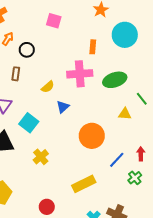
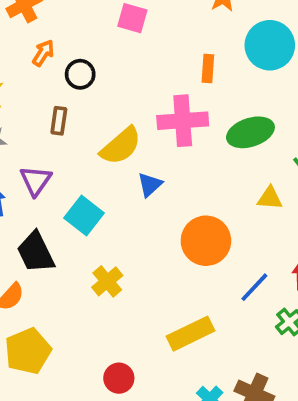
yellow semicircle: (48, 87) -> (121, 146), size x1.6

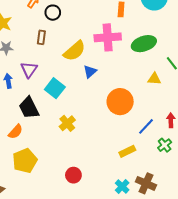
yellow rectangle: (190, 334) -> (127, 151), moved, size x0.7

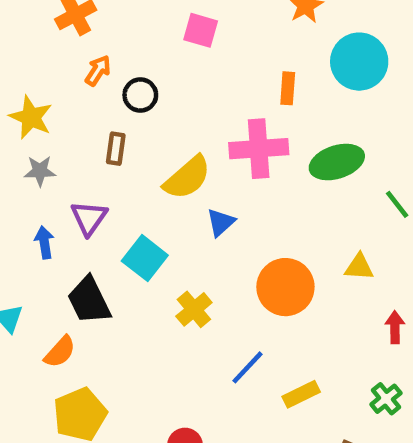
yellow triangle: (154, 79) -> (359, 267), moved
yellow cross: (67, 123) -> (194, 309), moved
blue line: (146, 126) -> (248, 367), moved
green cross: (165, 145) -> (386, 399), moved

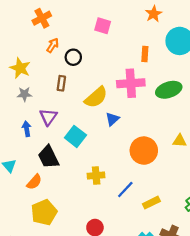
yellow cross: (194, 309) -> (96, 175), moved, turned 35

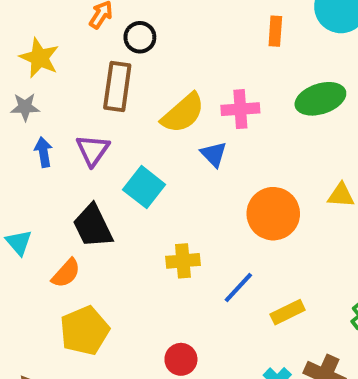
brown rectangle: (61, 83) -> (117, 86), size x1.6
pink cross: (131, 83) -> (240, 109), moved, size x0.7
gray star: (24, 94) -> (25, 107), moved
blue triangle: (112, 119) -> (214, 154), turned -32
blue arrow: (27, 129) -> (43, 152), moved

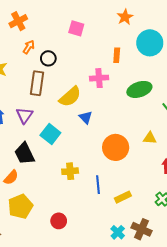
pink cross: (240, 109) -> (99, 78), moved
blue line: (238, 288) -> (98, 185), turned -48
red circle: (181, 359) -> (59, 221), moved

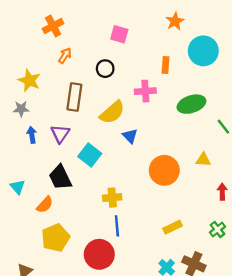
black circle: (48, 58) -> (105, 69), moved
blue line: (98, 185) -> (117, 226), moved
red circle: (59, 221) -> (99, 254), size x1.6

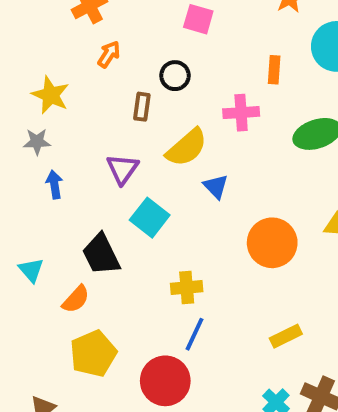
brown rectangle: (74, 97) -> (142, 107), moved, size x0.6
purple triangle: (60, 134) -> (122, 169), moved
blue line: (117, 226) -> (194, 334), turned 30

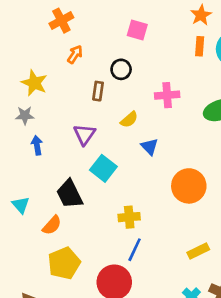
orange rectangle: (274, 70) -> (200, 46), moved
yellow semicircle: (187, 148) -> (129, 120), size x0.6

